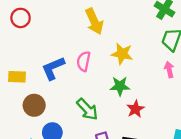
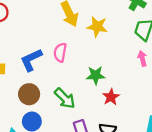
yellow star: (122, 54) -> (97, 27), moved
brown circle: (34, 105) -> (29, 94), moved

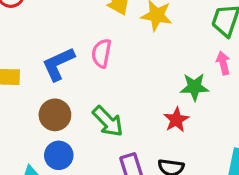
green star: (96, 75) -> (194, 87), moved

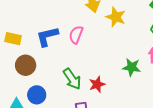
brown circle: (55, 115) -> (26, 65), moved
red star: (176, 120) -> (97, 84), moved

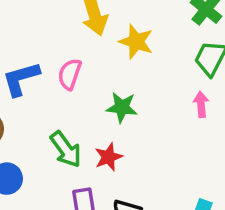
green star: (132, 67) -> (122, 107), moved

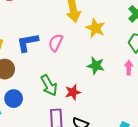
green star: (122, 107) -> (96, 66), moved

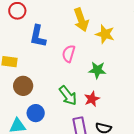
blue L-shape: (28, 42) -> (38, 36), moved, turned -60
green star: (96, 66) -> (97, 70), moved

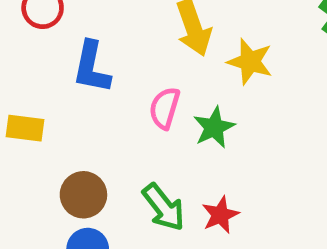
green star: (97, 70) -> (214, 127), moved, turned -30
brown circle: (23, 86) -> (83, 195), moved

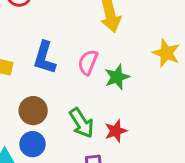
yellow star: (250, 62) -> (166, 53), moved
blue L-shape: (92, 67) -> (45, 58), moved

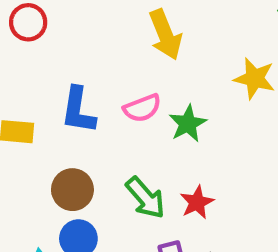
pink semicircle: (88, 62) -> (142, 108), turned -125

